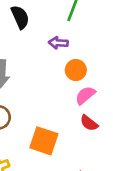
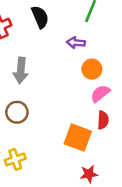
red semicircle: (89, 123) -> (103, 120), turned -126
orange square: (44, 141) -> (78, 137), moved

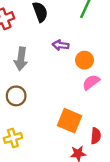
purple arrow: (76, 43) -> (61, 45), moved
red semicircle: (103, 120) -> (96, 136), moved

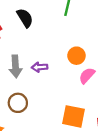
purple arrow: (61, 45) -> (40, 67), moved

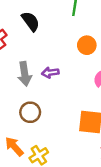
orange circle: (76, 56) -> (87, 45), moved

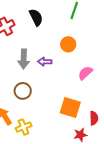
orange circle: (87, 45) -> (68, 44), moved

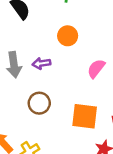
brown circle: (23, 91) -> (39, 103), moved

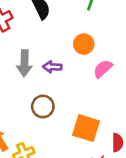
pink semicircle: (96, 69) -> (103, 69), moved

